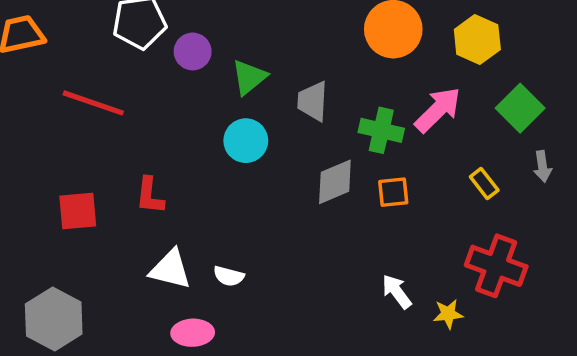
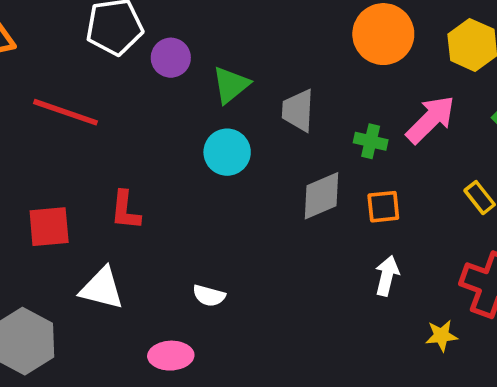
green cross: (381, 130) -> (371, 141), size x0.7
white triangle: (170, 269) -> (102, 288), moved
white arrow: (397, 292) -> (387, 276), moved, turned 51

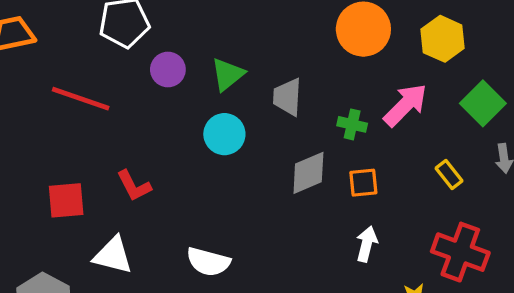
purple circle: (171, 58) -> (168, 70), moved
red L-shape: (125, 210) -> (134, 186), turned -33
white semicircle: (209, 296) -> (208, 262), size x1.5

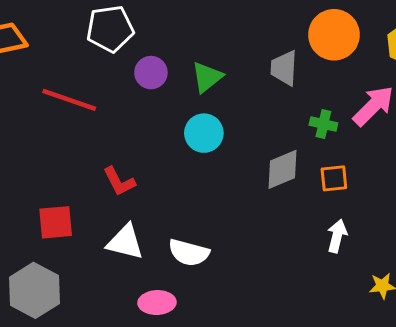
gray trapezoid: (287, 97) -> (284, 68), moved
red square: (66, 200) -> (56, 222), moved
white triangle: (113, 255) -> (125, 242), moved

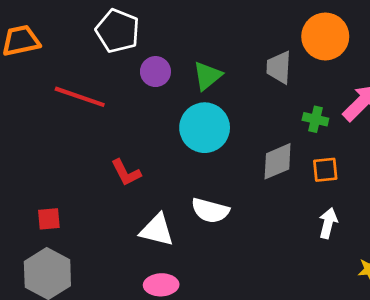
white pentagon: (110, 29) -> (118, 31), turned 30
cyan circle: (204, 133) -> (205, 128), size x1.4
red square: (56, 222) -> (49, 219), moved, size x0.7
white triangle: (125, 242) -> (157, 230), moved
white semicircle: (189, 253) -> (210, 210), moved

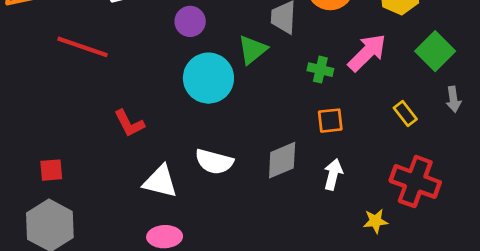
purple circle: (155, 72) -> (190, 21), moved
green triangle: (207, 76) -> (252, 50), moved
gray diamond: (278, 161) -> (282, 160), moved

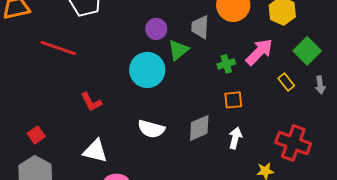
purple circle: (190, 21) -> (156, 29), moved
green cross: (320, 70) -> (226, 64), turned -30
yellow rectangle: (405, 113) -> (286, 82), moved
red square: (51, 170) -> (36, 135), turned -30
white triangle: (160, 181) -> (95, 151), moved

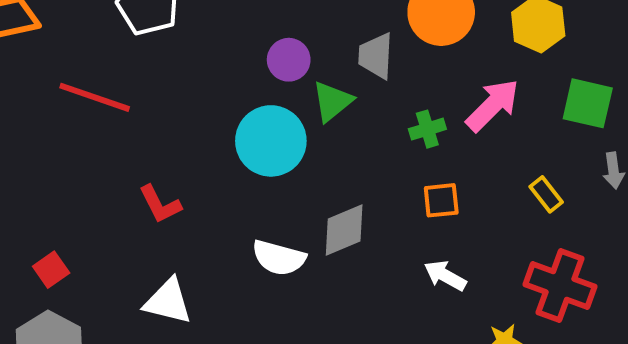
green square: (307, 51) -> (588, 103), turned -32
yellow rectangle: (286, 82) -> (546, 194), moved
gray diamond: (199, 128) -> (344, 230), moved
white arrow: (235, 138) -> (445, 276), turned -75

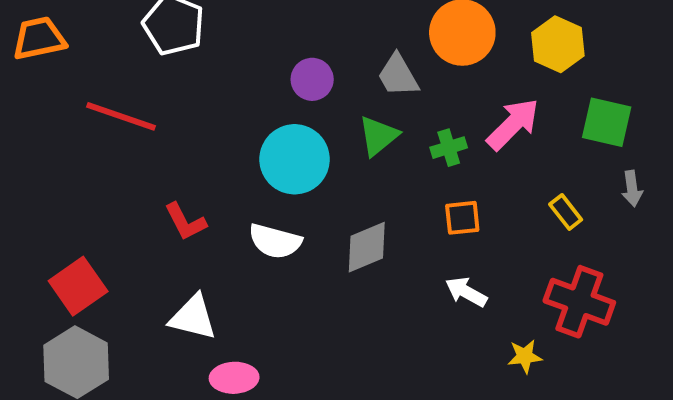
gray trapezoid: (376, 56) -> (398, 75), turned -33
green triangle: (332, 101) -> (378, 136), moved
white semicircle: (279, 258) -> (275, 241), moved
red square: (51, 270) -> (78, 286), size x1.6

